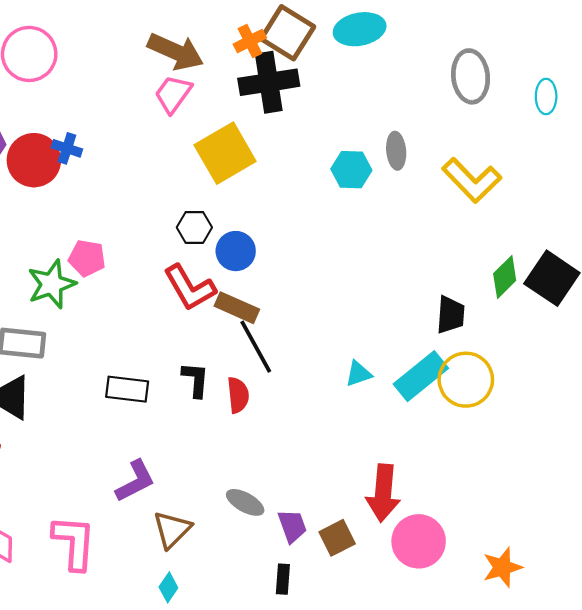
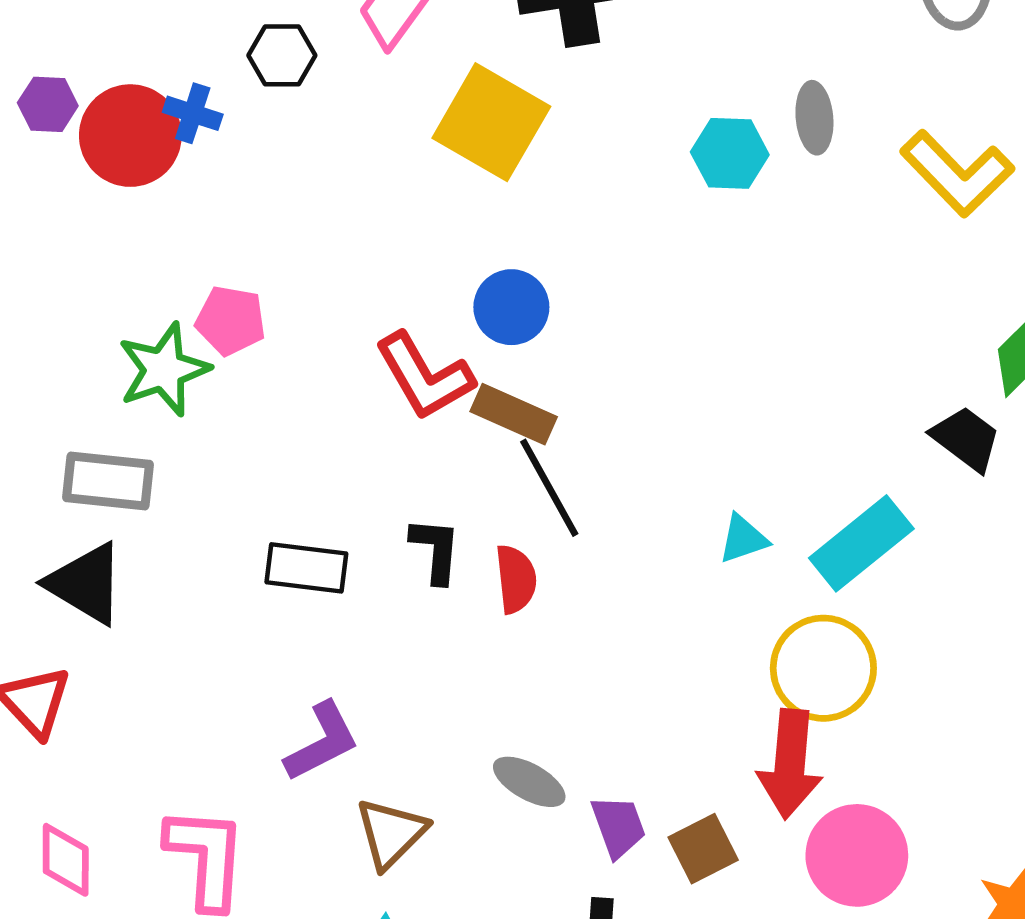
yellow square: (225, 153) -> (491, 122), turned -30
black hexagon: (194, 227) -> (282, 55), moved
black trapezoid: (450, 315) -> (966, 439), moved, turned -57
yellow circle: (466, 380) -> (823, 668), moved

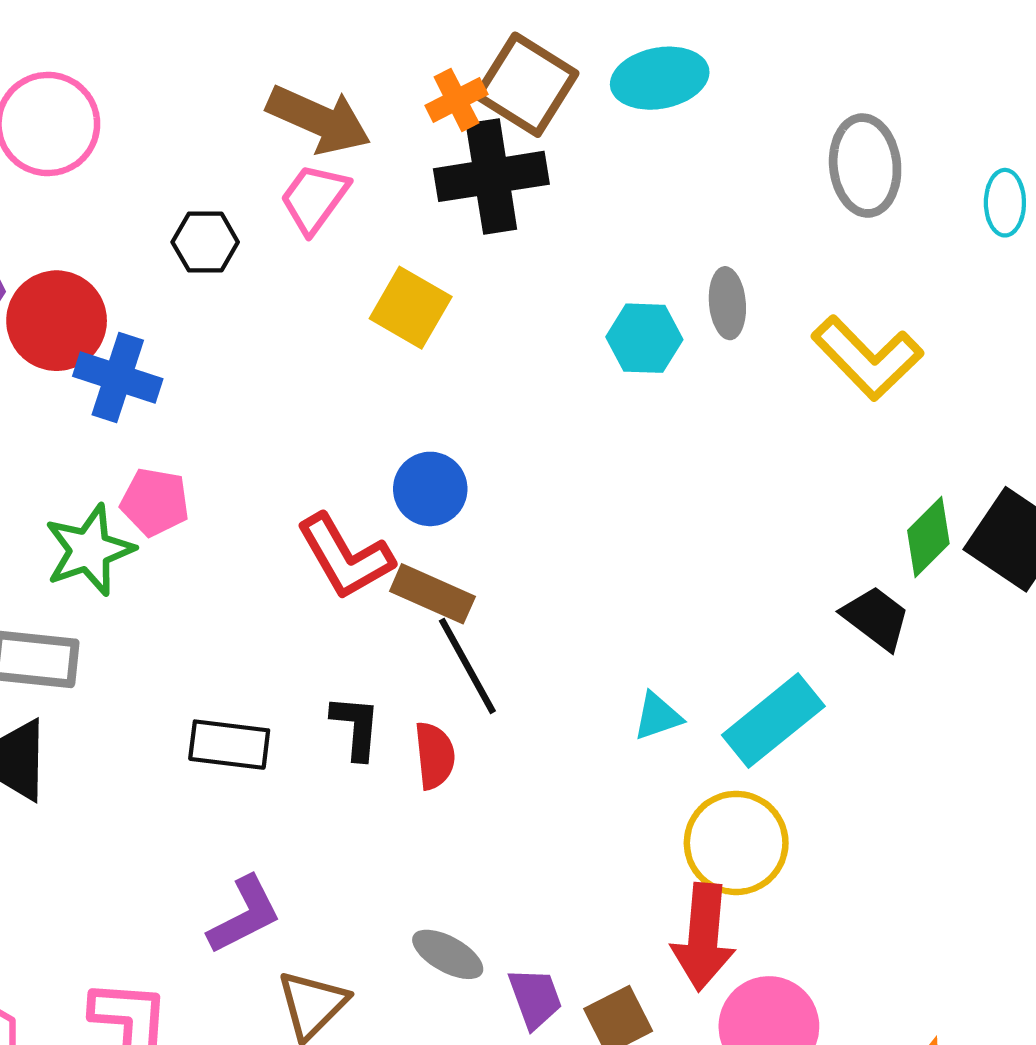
blue cross: (193, 113) -> (118, 377), moved, size x1.5
yellow square: (491, 122) -> (411, 308), size x0.7

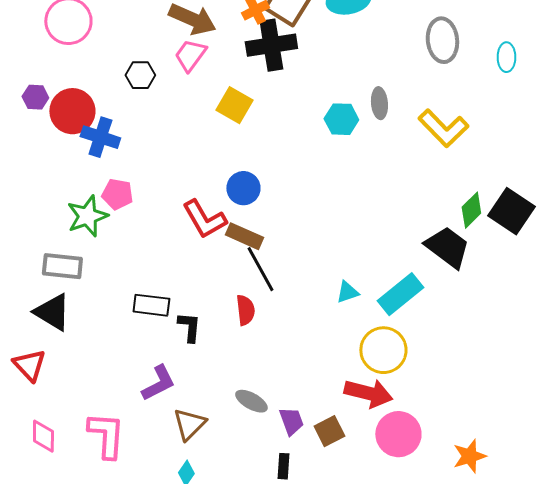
black trapezoid: (876, 618) -> (447, 247), size x1.4
black L-shape: (356, 727) -> (189, 327), moved
red arrow: (703, 937) -> (368, 393), turned -81

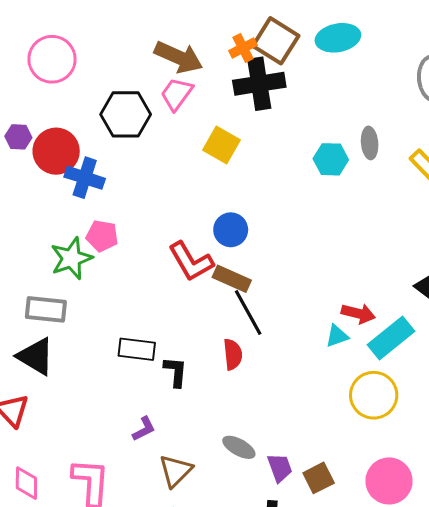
black hexagon: (140, 75) -> (126, 114), size x1.6
purple L-shape: (158, 383) -> (144, 429), size x0.7
red arrow: (368, 393) -> (358, 314), moved, size x0.7

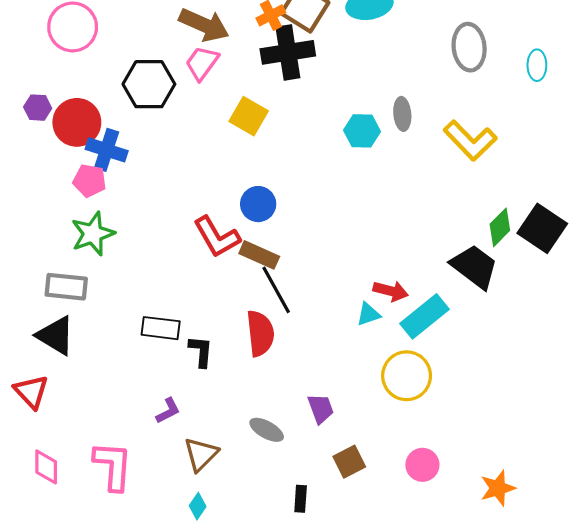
pink pentagon: (102, 236) -> (90, 181), moved
red semicircle: (233, 354) -> (260, 333), size x1.4
purple trapezoid: (280, 468) -> (321, 409), moved
pink circle: (389, 481) -> (422, 465), size x0.7

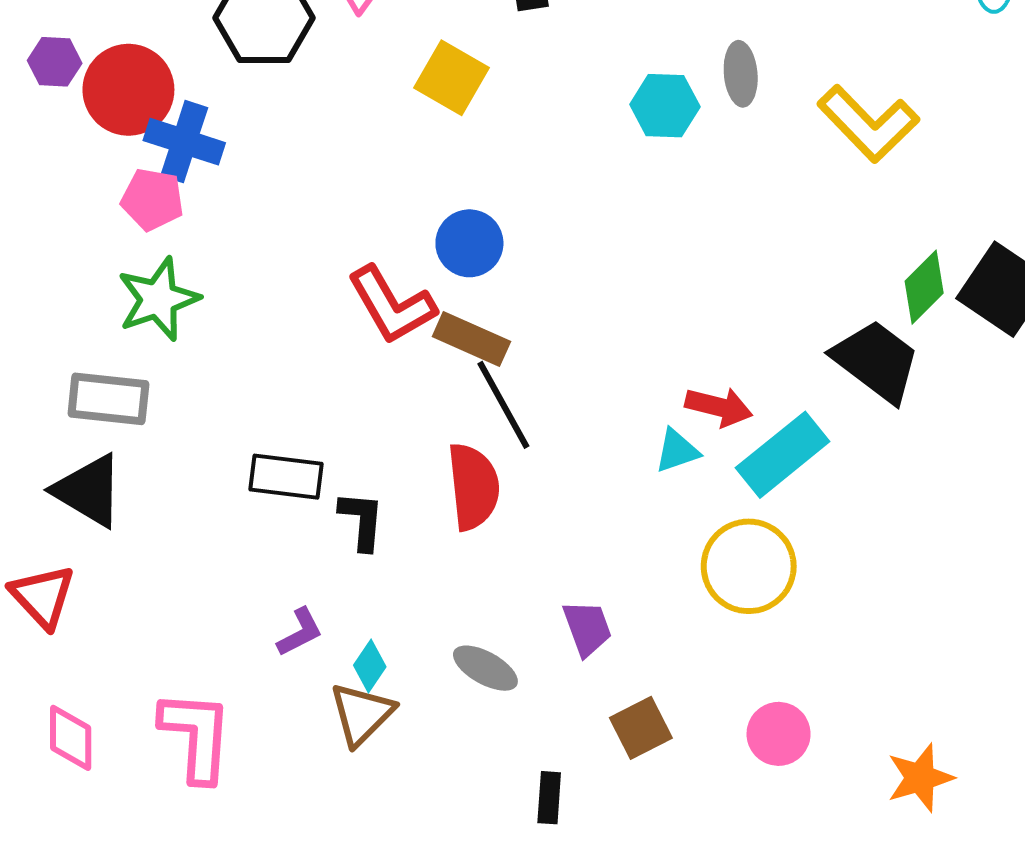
cyan diamond: (198, 506) -> (370, 666), moved

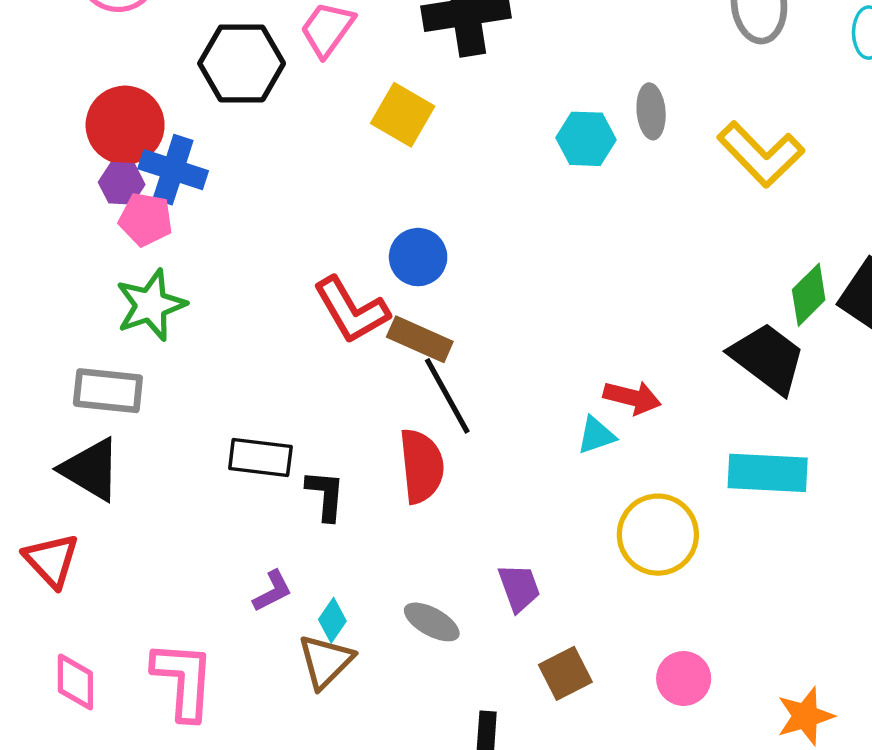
purple hexagon: (55, 62) -> (122, 183), moved
cyan rectangle: (783, 455) -> (768, 473), moved, turned 42

